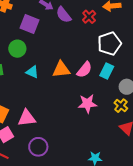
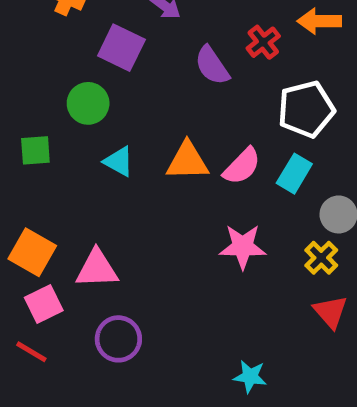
purple semicircle: (64, 15) -> (212, 65), moved

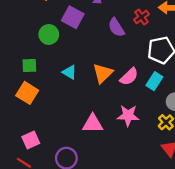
green circle: (88, 103) -> (49, 34), moved
orange triangle: (187, 161) -> (103, 73), turned -45
orange square: (32, 252) -> (27, 93), moved
pink triangle: (97, 269) -> (93, 124), moved

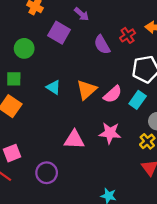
green circle: (49, 34) -> (24, 48), moved

